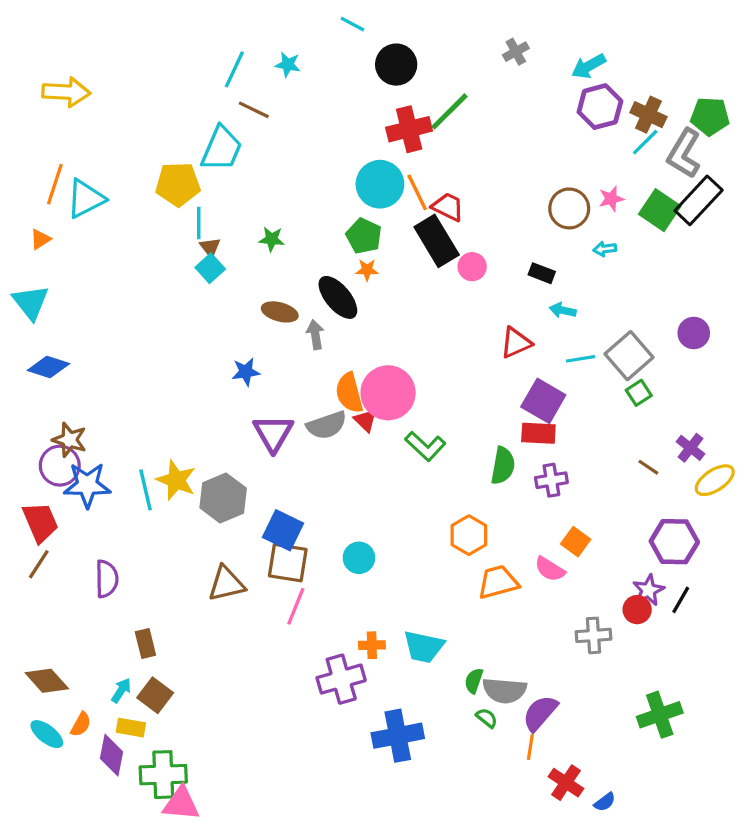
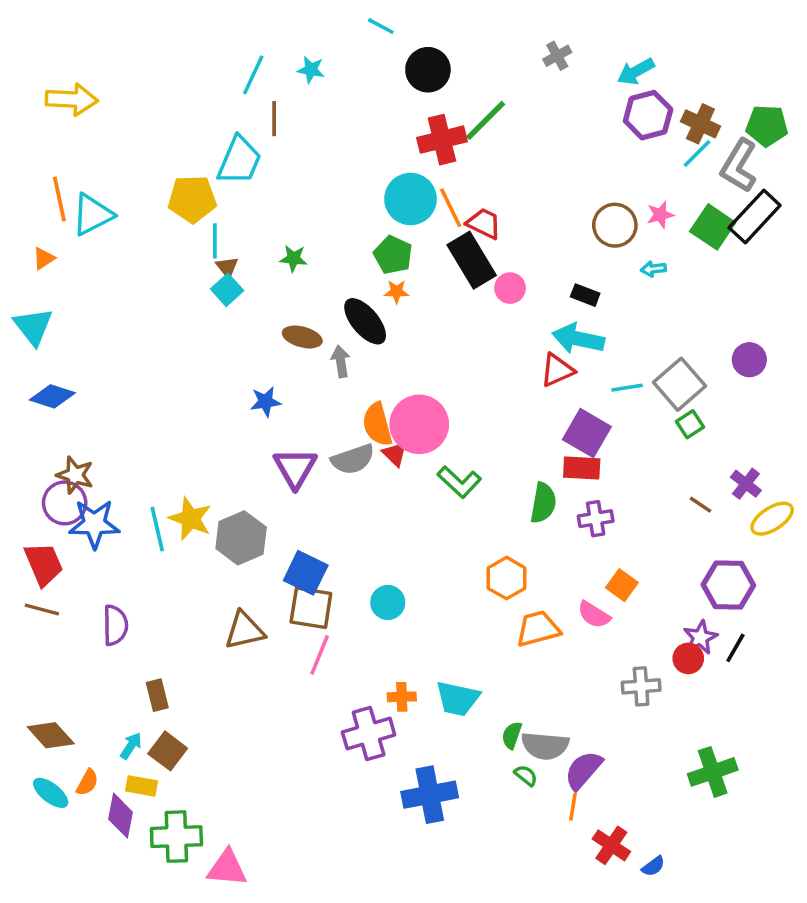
brown line: (254, 110) -> (274, 119), turned 64
orange line: (55, 184) -> (59, 199), turned -30
cyan arrow: (563, 310) -> (578, 339), moved, size x1.8
brown line: (39, 564) -> (42, 609), turned 72
pink triangle: (181, 804) -> (227, 868), moved

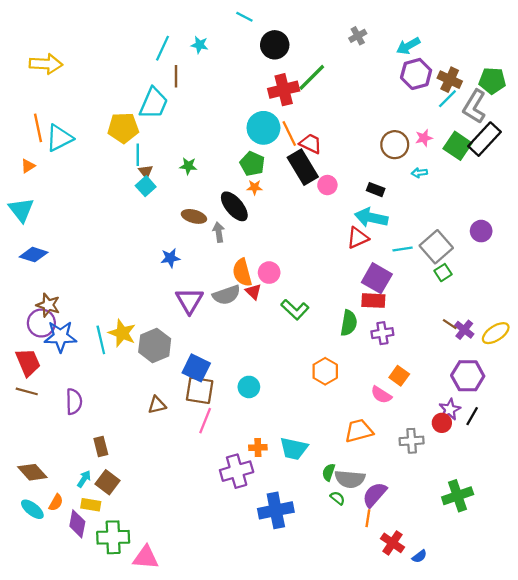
pink circle: (419, 424) -> (269, 273), size x0.6
purple cross: (746, 484) -> (464, 330), moved
orange trapezoid: (538, 629) -> (359, 431), moved
brown triangle: (245, 630) -> (157, 405), size x0.7

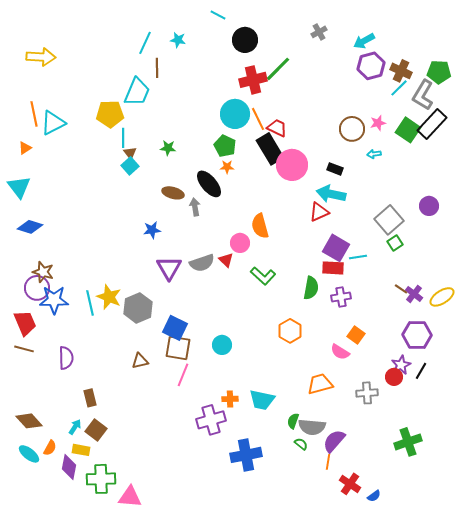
pink circle: (327, 185) -> (292, 165), size x1.8
cyan line: (403, 249) -> (358, 257), moved
orange semicircle: (242, 273) -> (260, 226), moved

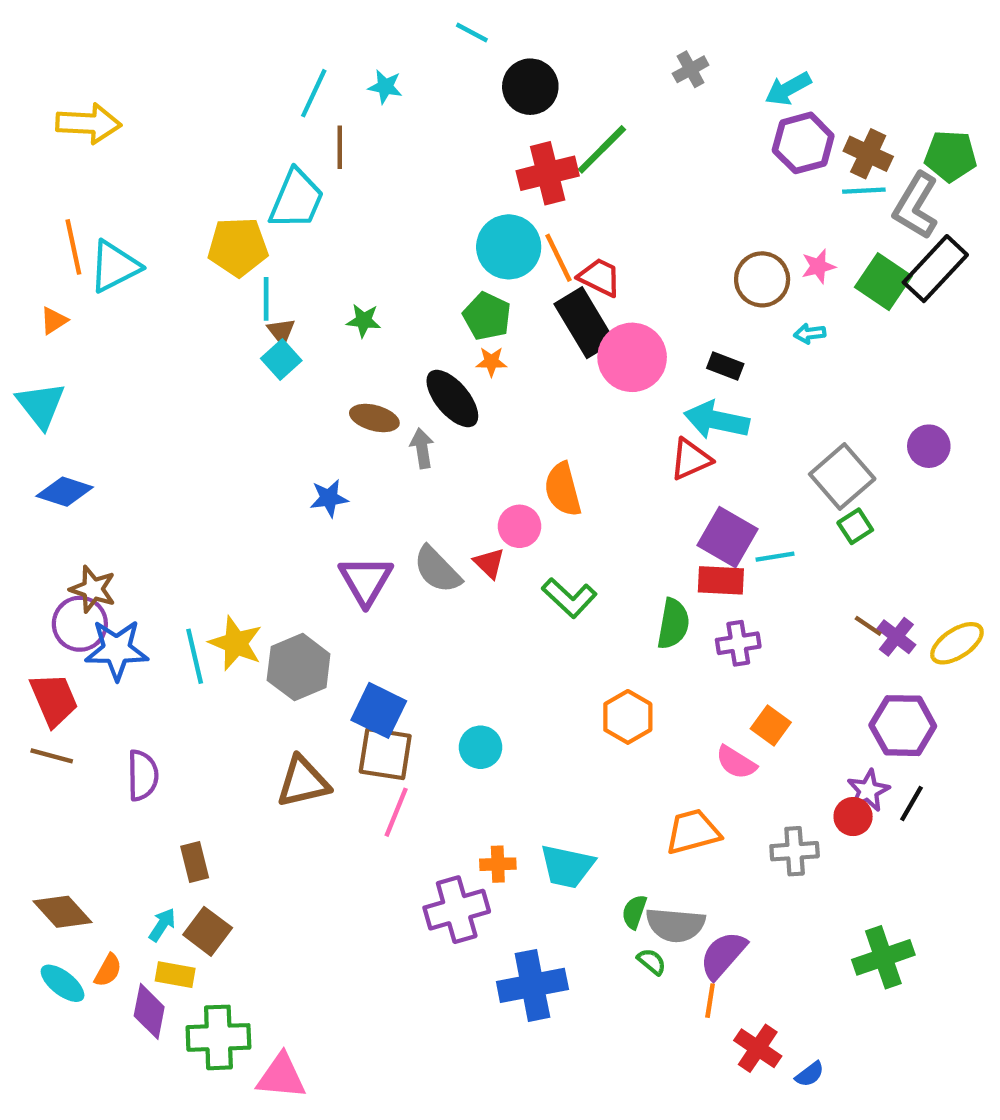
cyan line: (399, 88) -> (864, 191), turned 42
gray semicircle: (202, 263) -> (437, 570), turned 65
brown triangle: (140, 361) -> (303, 782), size x1.5

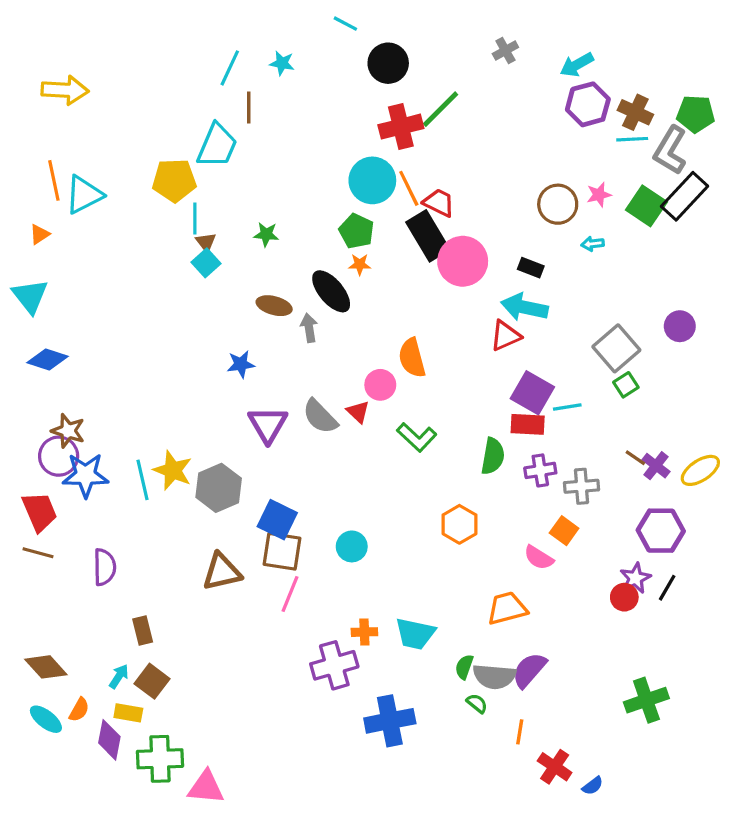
gray cross: (795, 851) -> (582, 486), moved
purple semicircle: (723, 955) -> (529, 670), moved

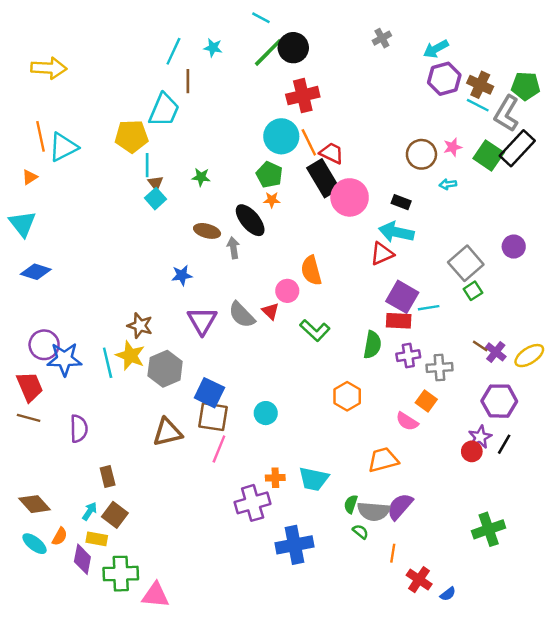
green line: (440, 109) -> (268, 52), moved
cyan line: (632, 139) -> (478, 105), turned 30
brown star: (68, 431) -> (140, 326), moved

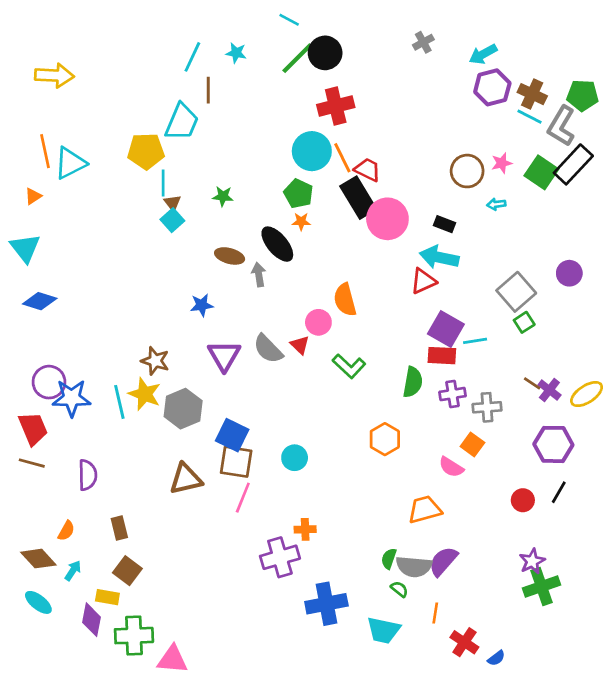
purple star: (480, 437) -> (532, 561), moved
cyan trapezoid: (314, 479) -> (383, 630), moved
cyan arrow: (90, 511) -> (73, 571), moved
orange semicircle: (60, 536) -> (66, 531), moved

